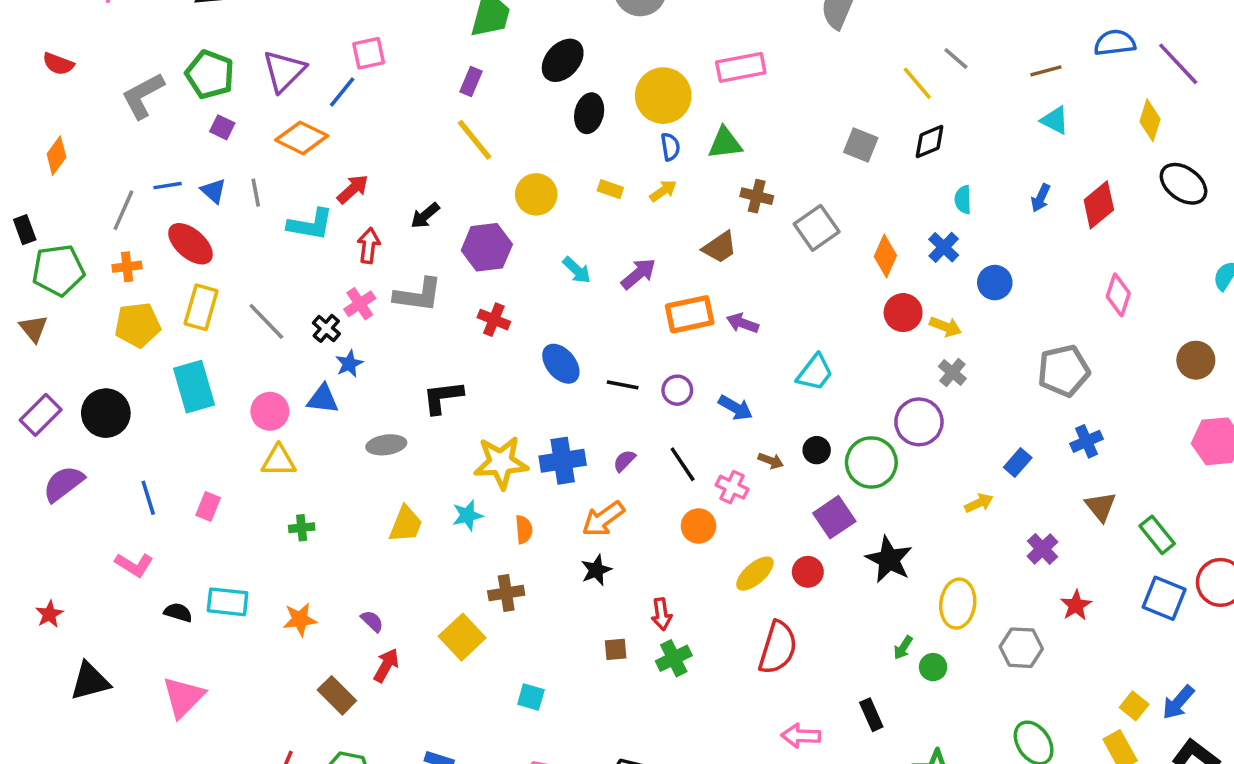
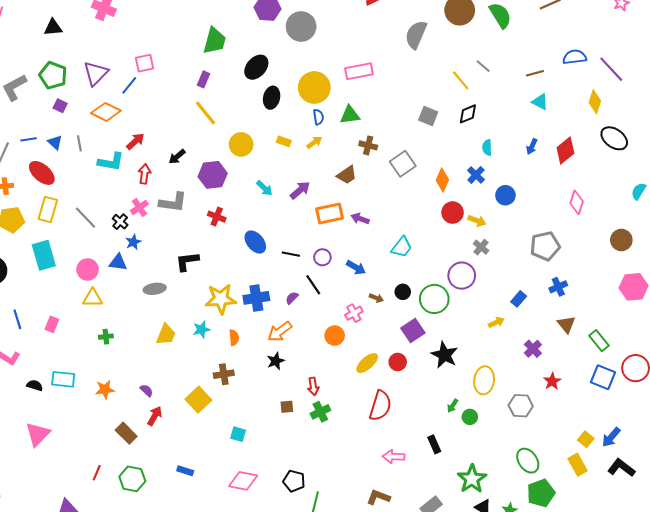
black line: (683, 464) -> (313, 285), moved
pink cross: (732, 487) -> (354, 313), turned 36

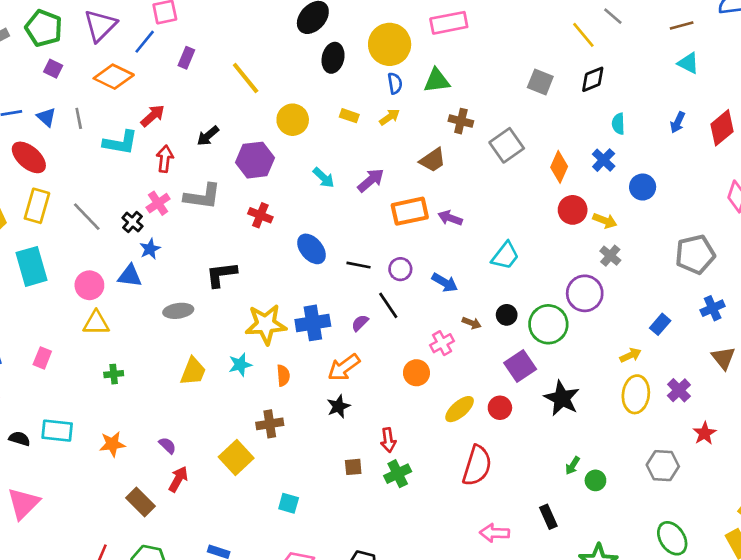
purple rectangle: (203, 79) -> (186, 58), moved
yellow ellipse: (484, 380) -> (636, 394), moved

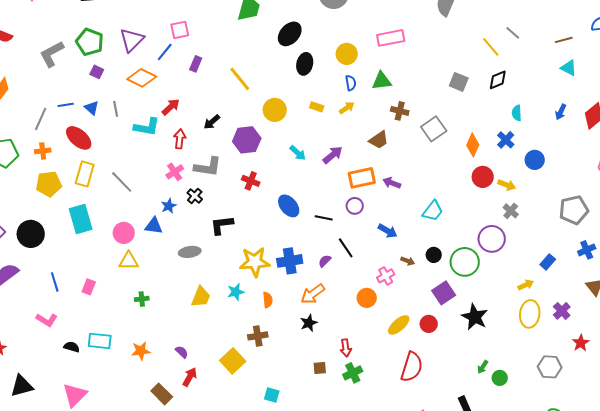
yellow circle: (390, 44) -> (347, 54), size x0.7
black cross: (132, 222) -> (195, 196), moved
purple circle: (400, 269) -> (355, 206), moved

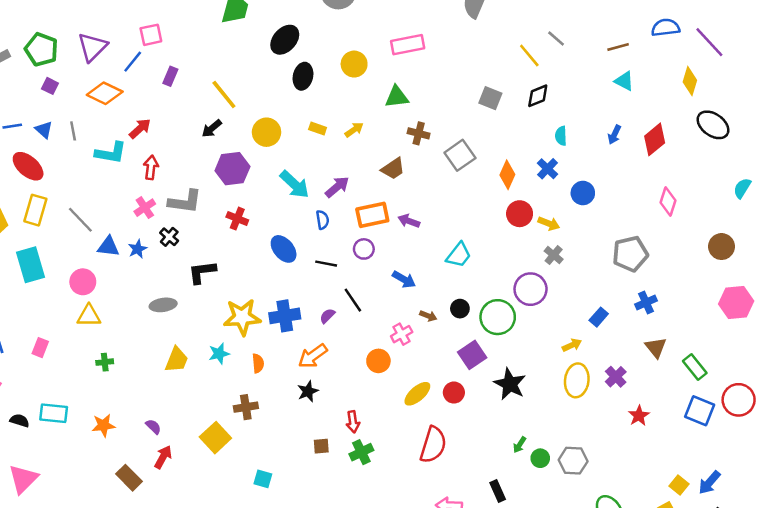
blue semicircle: (351, 83) -> (322, 220), moved
black arrow: (212, 122) -> (212, 129), moved
cyan arrow: (298, 153) -> (294, 184), size x1.5
blue triangle: (154, 226) -> (108, 247), moved
gray hexagon: (550, 367) -> (573, 461), moved

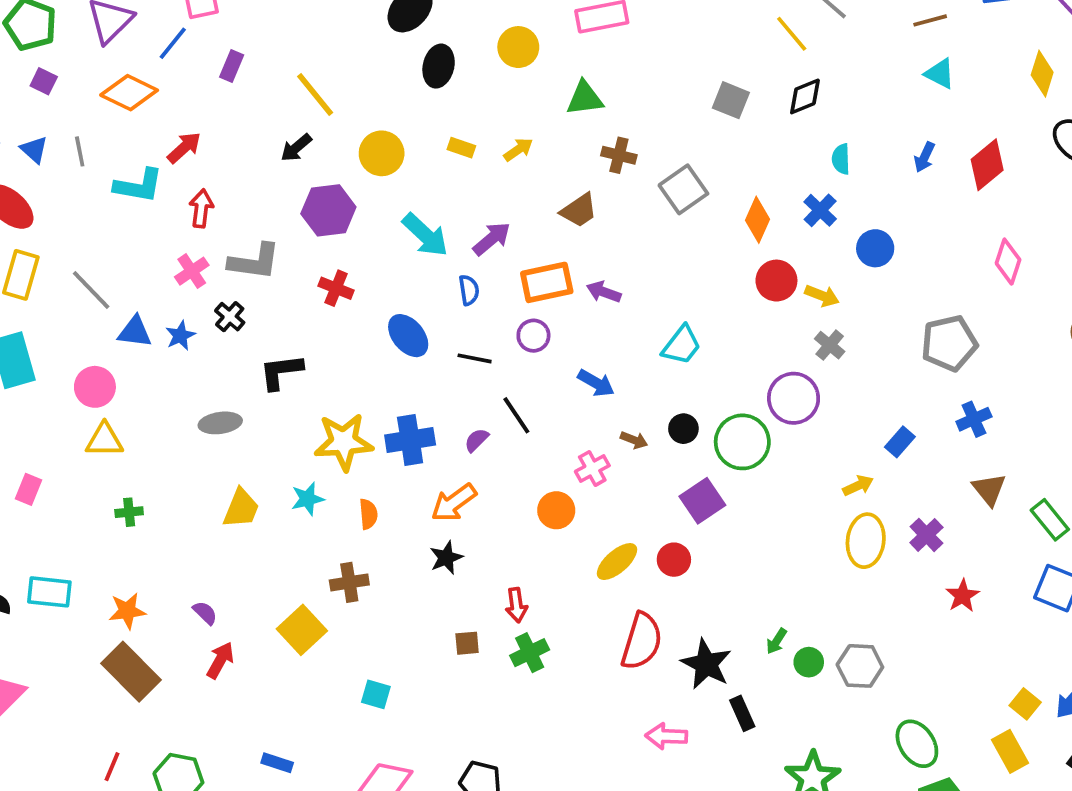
black star: (510, 384) -> (706, 664), moved
brown rectangle: (129, 478) -> (131, 672), moved, size x1.4

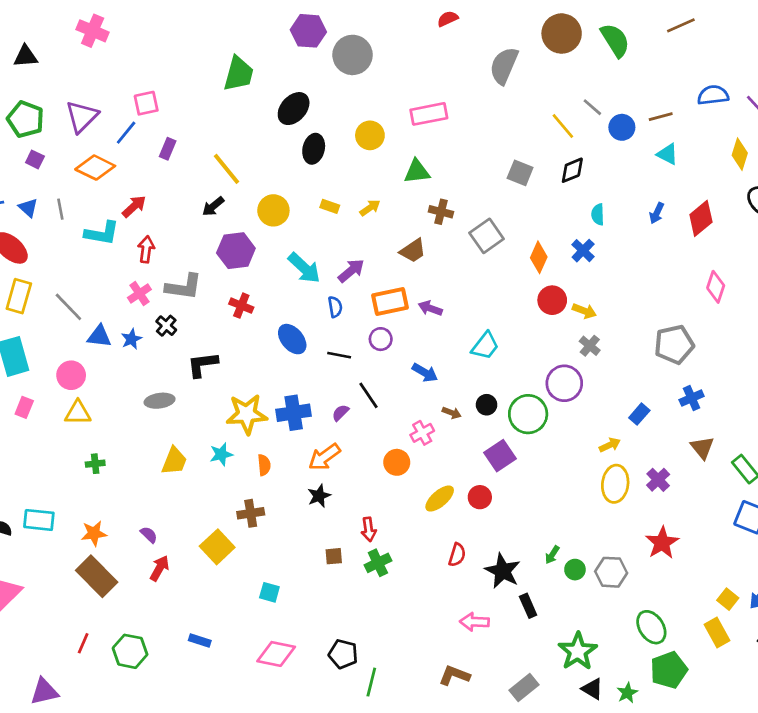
blue circle: (875, 248) -> (622, 127), moved
pink rectangle: (28, 489) -> (24, 407), moved
red star: (962, 596) -> (662, 543), moved, size x1.4
red semicircle: (642, 641) -> (457, 555), size x0.6

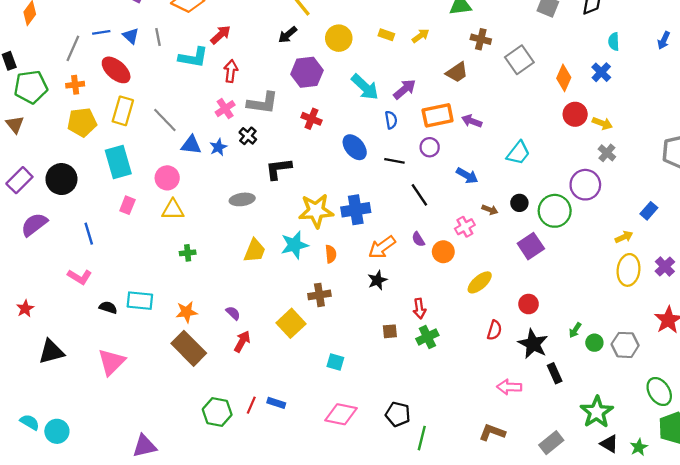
purple semicircle: (340, 413) -> (418, 239), moved, turned -77
cyan star: (221, 454) -> (294, 245), size x1.4
red circle: (480, 497) -> (529, 304), moved
red line: (83, 643) -> (251, 405), moved

